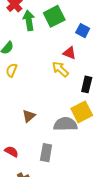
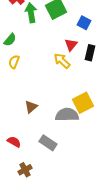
red triangle: (69, 53) -> (71, 45), turned 48
black rectangle: (87, 84) -> (90, 53), moved
gray rectangle: (46, 153) -> (48, 143), turned -66

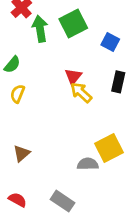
red triangle: (71, 45) -> (73, 77), moved
brown triangle: (31, 107) -> (21, 153), moved
gray semicircle: (67, 115) -> (88, 164), size x0.7

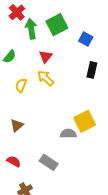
red triangle: (73, 77) -> (46, 57), moved
yellow arrow: (81, 92) -> (46, 78), moved
yellow semicircle: (17, 94) -> (21, 85), moved

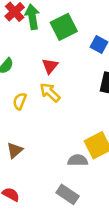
green arrow: (31, 29) -> (32, 17), moved
gray rectangle: (49, 162) -> (68, 194), moved

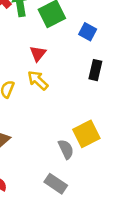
gray semicircle: (78, 160) -> (66, 149), turned 66

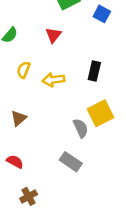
black rectangle: (95, 70) -> (94, 71), moved
yellow arrow: (38, 80) -> (53, 80), moved, turned -50

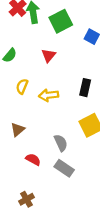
gray semicircle: (81, 128) -> (61, 143), moved
red semicircle: (15, 162) -> (33, 159), moved

